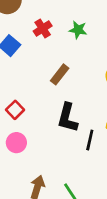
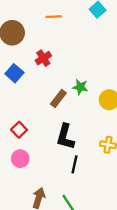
green star: (78, 30) -> (80, 87), moved
black line: (90, 140) -> (74, 164), moved

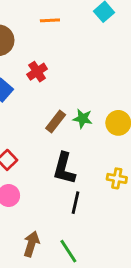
green star: (80, 87) -> (83, 119), moved

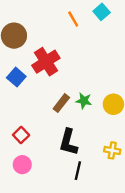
orange line: (50, 20) -> (73, 19), moved, turned 63
red cross: (37, 72) -> (46, 62), size x1.6

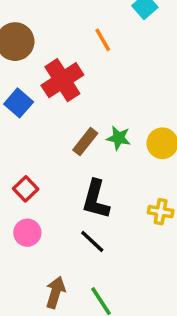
orange line: (73, 19) -> (103, 40), moved
black line: (78, 171) -> (92, 241), moved, turned -60

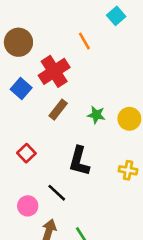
brown rectangle: (85, 142) -> (58, 110), moved
pink circle: (27, 233) -> (28, 206), moved
black line: (92, 241) -> (57, 193), moved

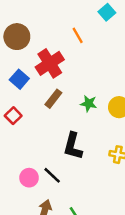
red square: (26, 153) -> (13, 116), moved
pink circle: (28, 206) -> (29, 178), moved

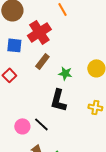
blue square: (19, 79) -> (14, 45), turned -35
green star: (89, 103) -> (65, 73), moved

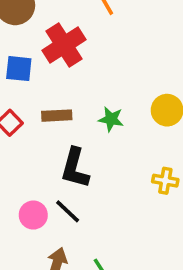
brown rectangle: (42, 61) -> (57, 116), moved, turned 49
black L-shape: (58, 100) -> (75, 168), moved

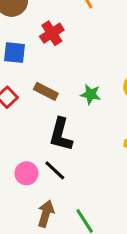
red cross: (64, 45) -> (52, 33), size x0.7
brown rectangle: (57, 116) -> (46, 91), turned 30

